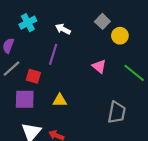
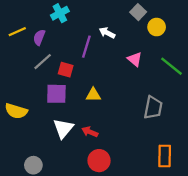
white arrow: (63, 29) -> (107, 33), moved

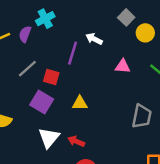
purple semicircle: (39, 37) -> (25, 34), moved
pink triangle: (135, 59) -> (123, 66), turned -35
purple square: (56, 94) -> (42, 102), turned 30

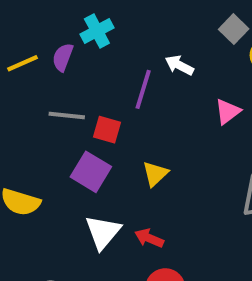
pink triangle: (123, 66) -> (228, 111), turned -42
gray line: (27, 69) -> (67, 116), turned 48
yellow triangle: (80, 103) -> (155, 174), turned -42

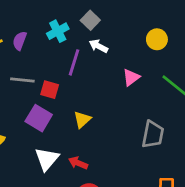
gray square: (234, 29) -> (90, 20), moved
cyan cross: (97, 31) -> (58, 31), moved

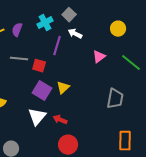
purple square: (39, 118) -> (42, 91), moved

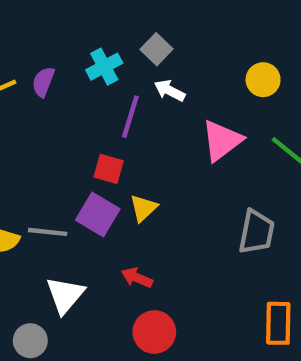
pink triangle: (99, 57) -> (222, 141), size x1.5
gray line: (19, 59) -> (48, 232), moved
red square: (39, 66) -> (109, 169), moved
white triangle: (37, 117) -> (65, 295), moved

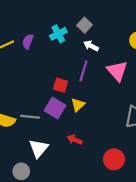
purple line: (130, 117) -> (83, 71), moved
pink triangle: (222, 141) -> (117, 71), turned -35
red circle: (154, 332) -> (114, 159), moved

